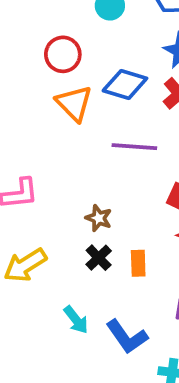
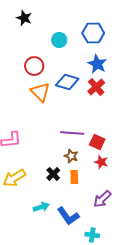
purple line: (134, 147) -> (72, 133), moved
brown star: (99, 218) -> (71, 156), moved
cyan arrow: (76, 320) -> (41, 207), turned -70

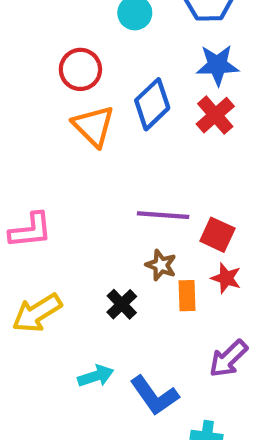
blue star: (97, 64) -> (217, 65), turned -30
blue diamond: (67, 82) -> (152, 104), turned -60
orange rectangle: (74, 177) -> (187, 296), moved

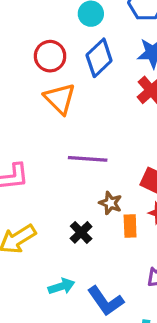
blue diamond: (152, 104) -> (99, 58), moved
purple line: (163, 215) -> (88, 159), moved

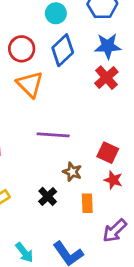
orange rectangle: (130, 226) -> (87, 203), moved
cyan arrow: (61, 286) -> (24, 252), moved, turned 70

